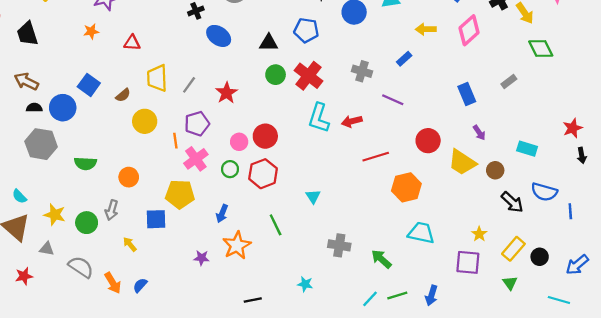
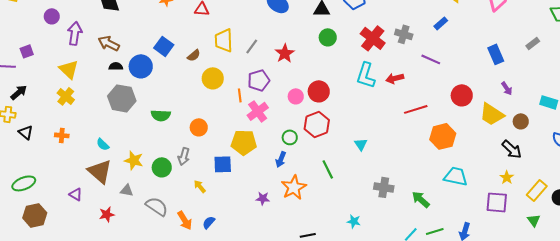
red cross: (309, 76) -> (373, 38), moved
green circle: (230, 169) -> (290, 137), moved
black arrow: (512, 202) -> (512, 149), moved

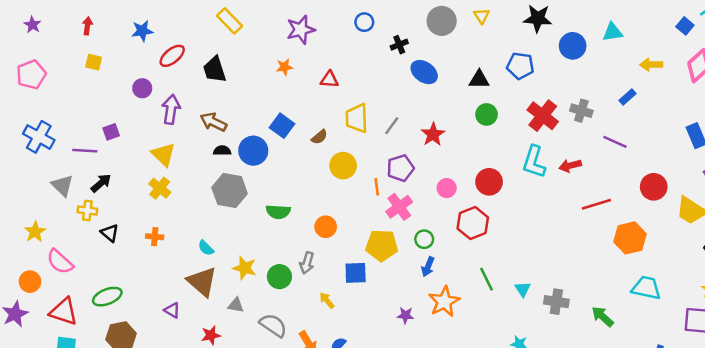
red circle: (319, 91) -> (489, 182), moved
green circle: (290, 137) -> (424, 239), moved
cyan triangle: (361, 144) -> (523, 289), moved

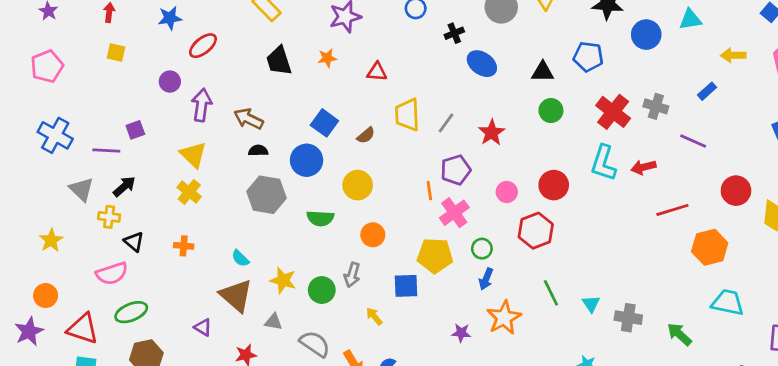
black trapezoid: (215, 70) -> (279, 61), moved
blue circle: (253, 151) -> (307, 160), moved
yellow circle: (343, 166) -> (358, 185), moved
pink semicircle: (60, 262) -> (112, 273), moved, turned -60

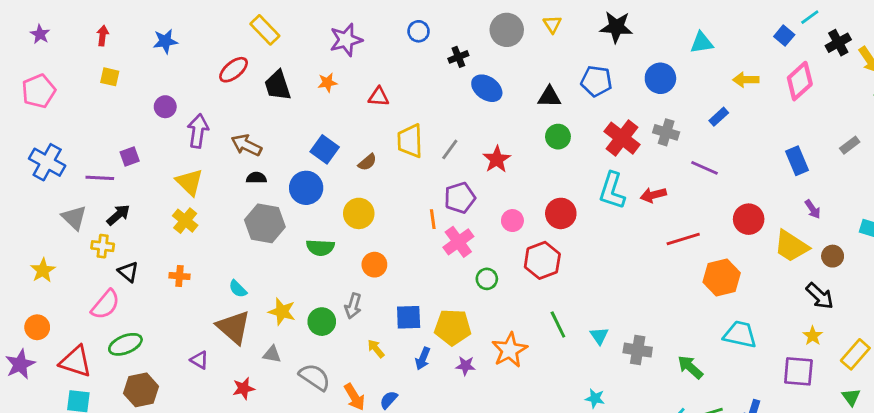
blue circle: (646, 35) -> (660, 78), moved
red ellipse: (203, 46) -> (234, 70), moved
yellow pentagon: (435, 256) -> (453, 327), moved
pink semicircle: (112, 273) -> (105, 304), turned -32
blue arrow: (486, 279) -> (423, 359), moved

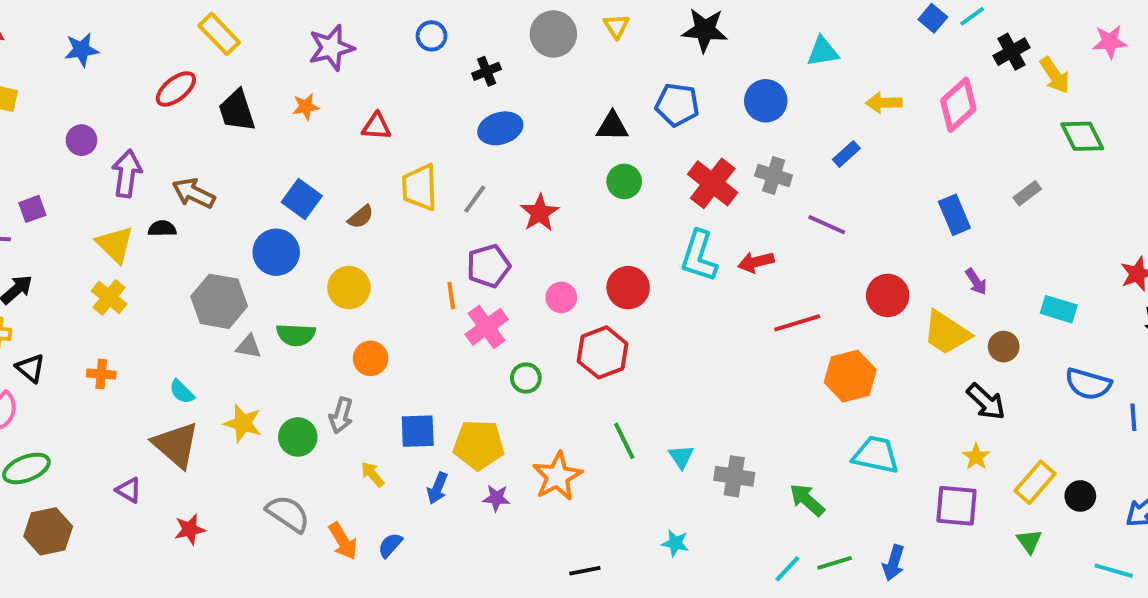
blue square: (784, 36) -> (933, 18), moved
blue ellipse: (487, 88) -> (500, 128), moved, turned -52
black semicircle: (256, 178) -> (162, 229), moved
gray triangle: (272, 354) -> (249, 347), moved

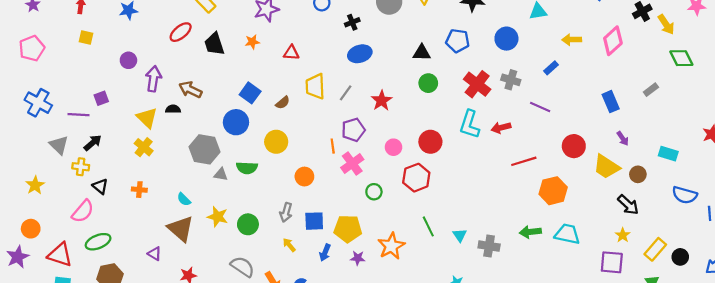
orange circle: (371, 358) -> (304, 177), moved
gray arrow: (341, 415) -> (286, 212), moved
green arrow: (807, 500) -> (530, 232), moved, turned -48

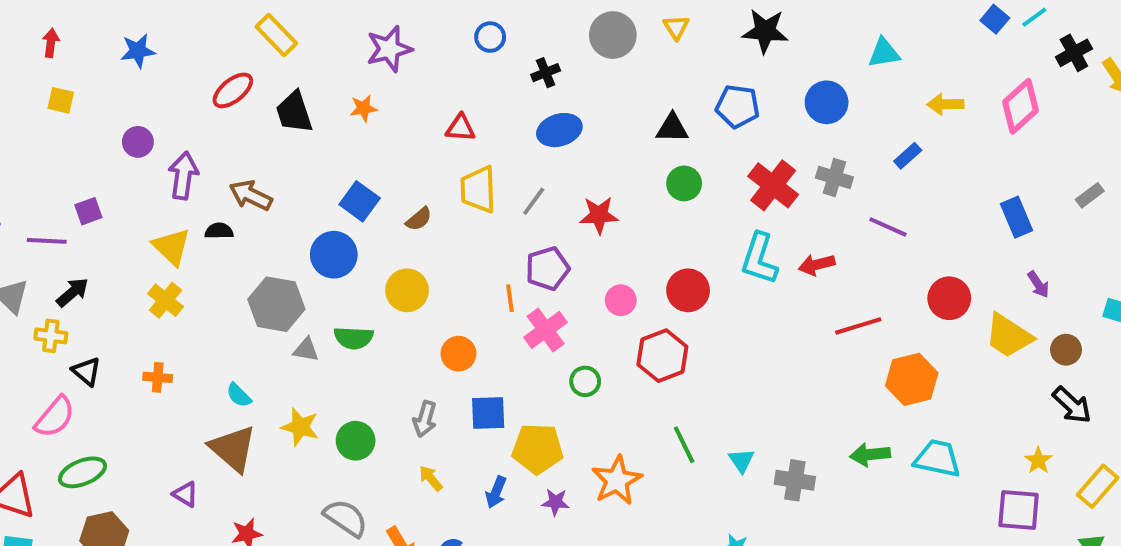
red triangle: (291, 53) -> (460, 128), moved
red star: (382, 100) -> (599, 215), turned 30
black arrow: (628, 205) -> (1072, 405), moved
blue square: (314, 221) -> (488, 413), moved

